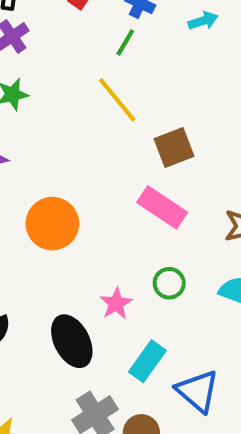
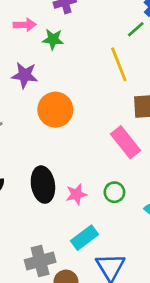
orange circle: (52, 224) -> (55, 110), moved
black ellipse: (72, 341) -> (43, 185), moved

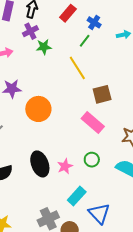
green star: (53, 39) -> (44, 47), moved

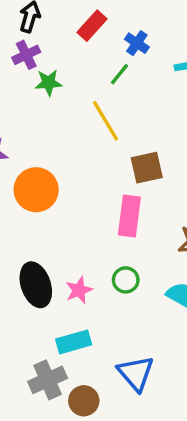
pink rectangle: (93, 123) -> (129, 216), turned 55
cyan rectangle: (77, 196) -> (74, 342), moved, turned 30

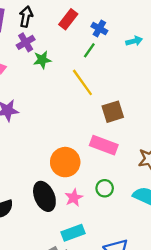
orange circle: (36, 190) -> (65, 162), moved
pink rectangle: (129, 216) -> (104, 145), turned -72

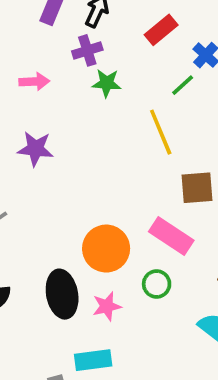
green circle: (105, 188) -> (157, 284), moved

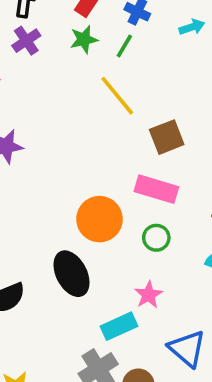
green star: (107, 83) -> (84, 39), moved
pink star: (107, 306) -> (149, 295), moved

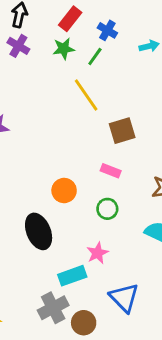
purple cross: (26, 41) -> (18, 46), turned -30
pink rectangle: (156, 189) -> (111, 171), size x0.6
orange circle: (99, 219) -> (64, 190), size x0.7

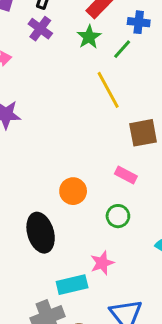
blue cross: (107, 30) -> (139, 22), turned -30
green star: (64, 49) -> (89, 37), turned -30

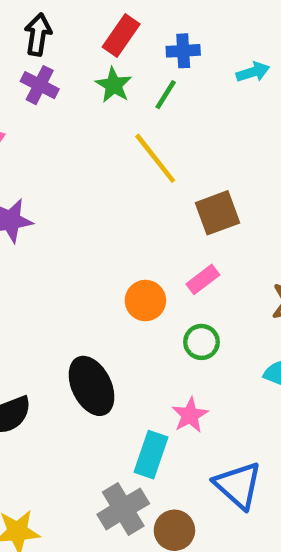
pink rectangle: (126, 175) -> (203, 279), turned -55
orange circle: (73, 191) -> (145, 301), moved
cyan rectangle: (72, 285) -> (151, 455), turned -48

